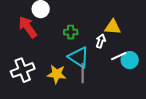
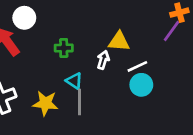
white line: (119, 56) -> (137, 66), moved
cyan triangle: (79, 57) -> (74, 81), size x0.6

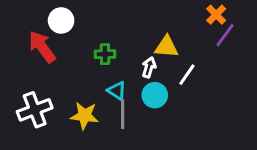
orange cross: (179, 13) -> (216, 15), moved, turned -30
white line: (137, 66) -> (187, 75), turned -30
cyan circle: (141, 85) -> (155, 95), moved

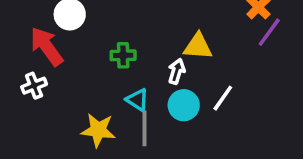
white line: (187, 75) -> (223, 98), moved
white cross: (35, 110) -> (34, 86), moved, size x0.6

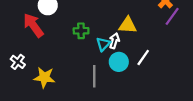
white cross: (34, 86) -> (18, 62), moved, turned -32
cyan triangle: (137, 100) -> (103, 44), moved, turned 40
yellow star: (98, 130) -> (44, 77), moved

